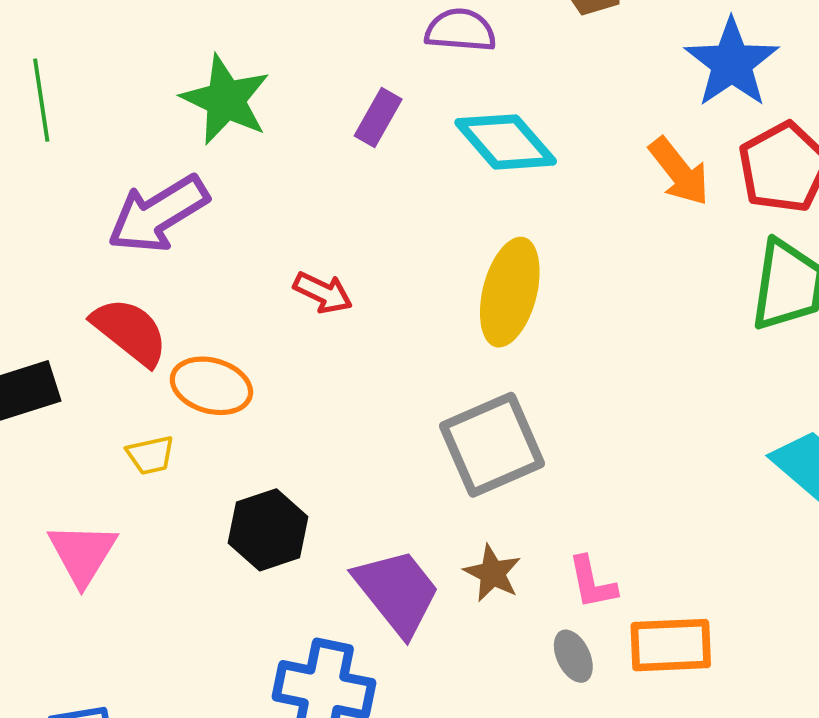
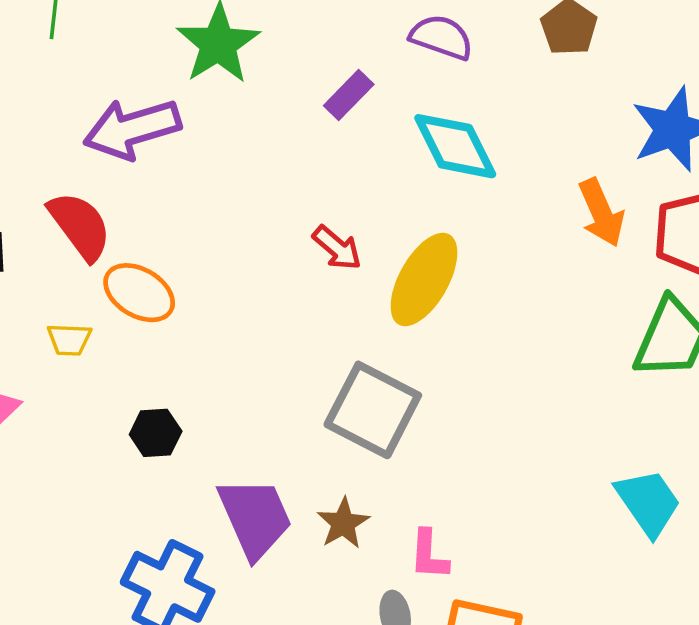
red arrow: (323, 293) -> (337, 248), moved
gray square: (492, 445) -> (373, 410), turned 36
black hexagon: (268, 530) -> (156, 433), size x0.7

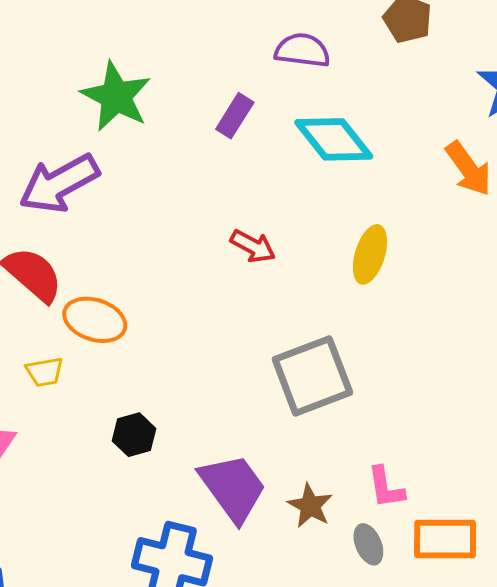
yellow ellipse: (424, 280) -> (370, 254), moved, size x0.7
gray square: (373, 410) -> (312, 376), turned -36
brown star: (343, 523) -> (310, 506), moved

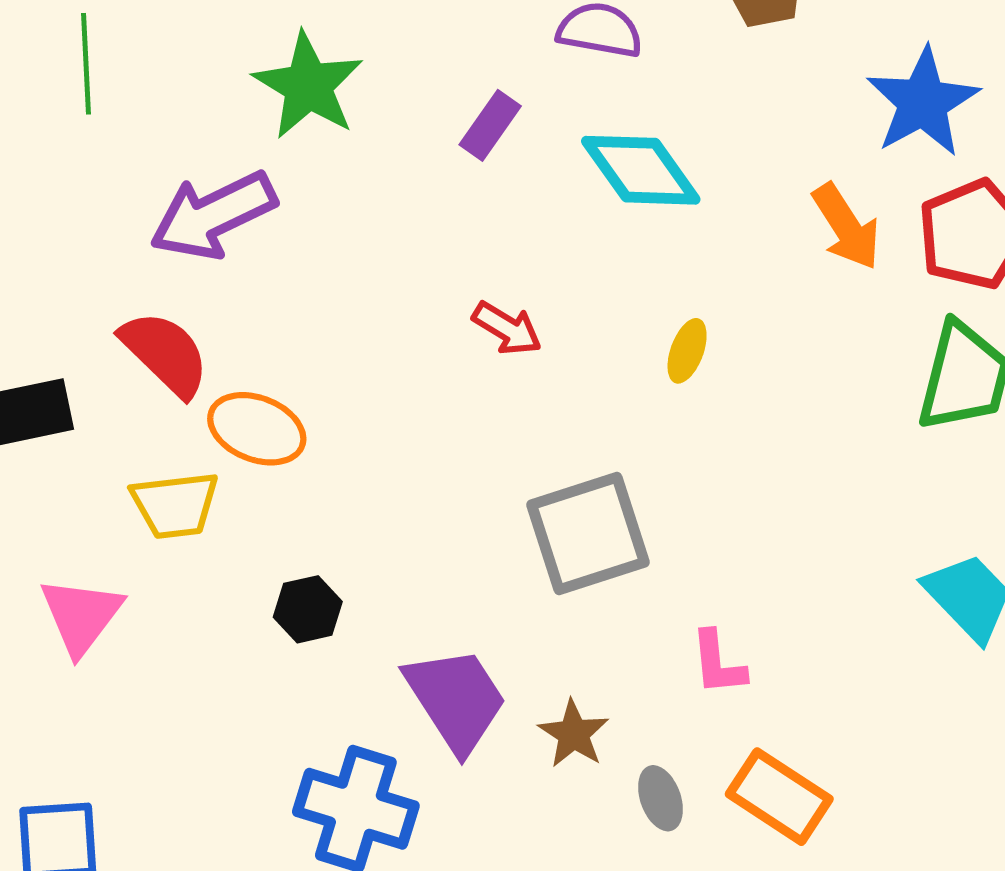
yellow ellipse: (370, 254) -> (687, 351), size x0.7
yellow trapezoid: (45, 372) -> (175, 505), size x1.5
pink L-shape: (386, 487) -> (718, 663), moved
orange rectangle: (445, 539) -> (779, 797), turned 30

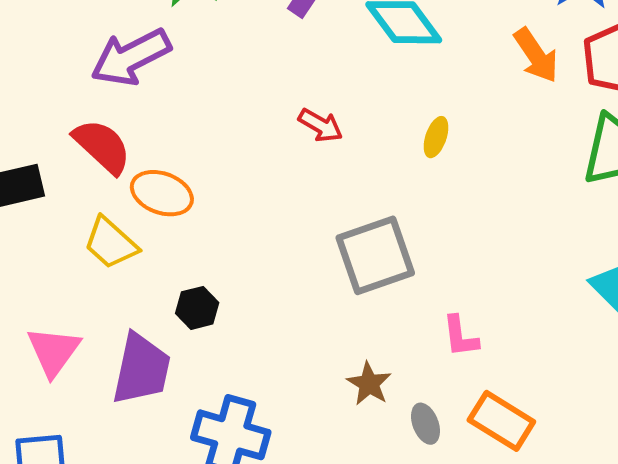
yellow trapezoid: (175, 505) -> (111, 243), turned 50
pink triangle: (81, 616) -> (54, 351), moved
purple trapezoid: (456, 700) -> (141, 369), moved, turned 46

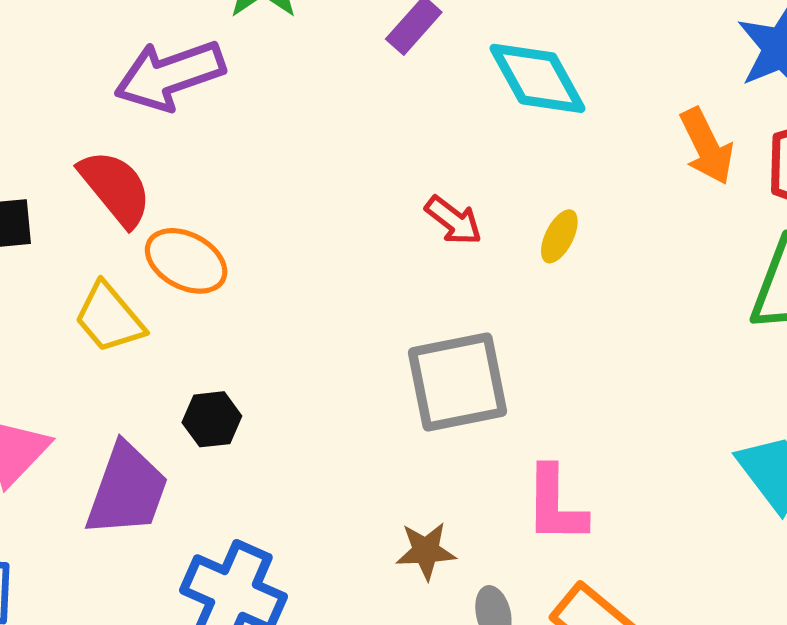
red arrow: (320, 125) -> (453, 220), moved
pink L-shape: (460, 336) -> (555, 505), size x1.4
brown star: (369, 384) -> (426, 551), turned 30

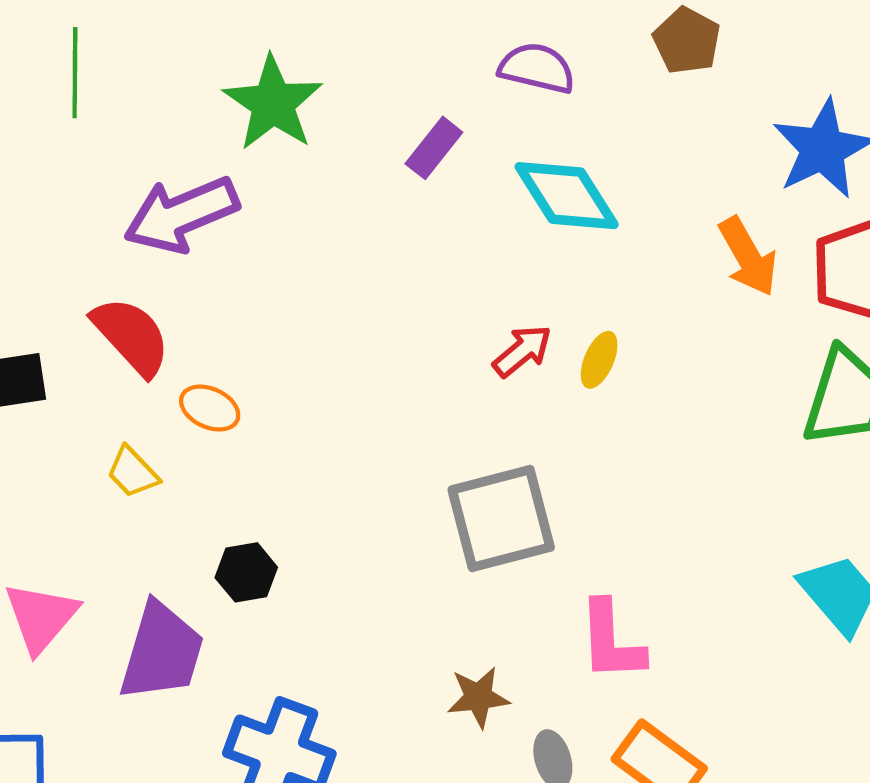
red arrow: (453, 220) -> (522, 351), moved, turned -74
orange ellipse: (186, 261) -> (210, 408), size x0.7
yellow trapezoid: (109, 318) -> (133, 472), size x0.7

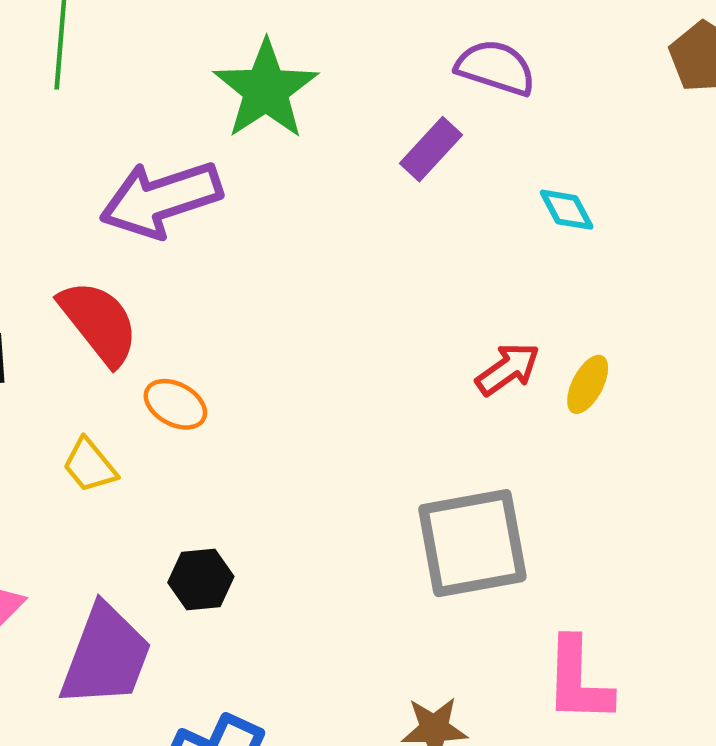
purple semicircle: (537, 68) -> (496, 68), moved
cyan diamond: (567, 196) -> (567, 210), size x0.5

